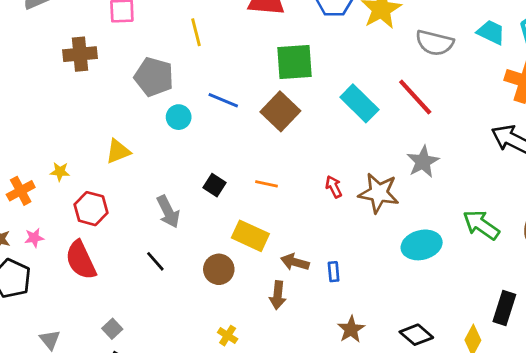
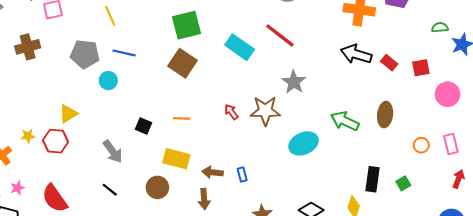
blue line: (223, 100) -> (124, 53), moved
red hexagon: (91, 209) -> (56, 141), moved

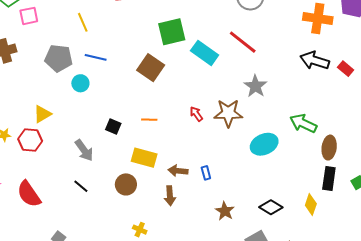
green square: (187, 25) -> (172, 32), moved
brown ellipse: (385, 115) -> (329, 148), moved

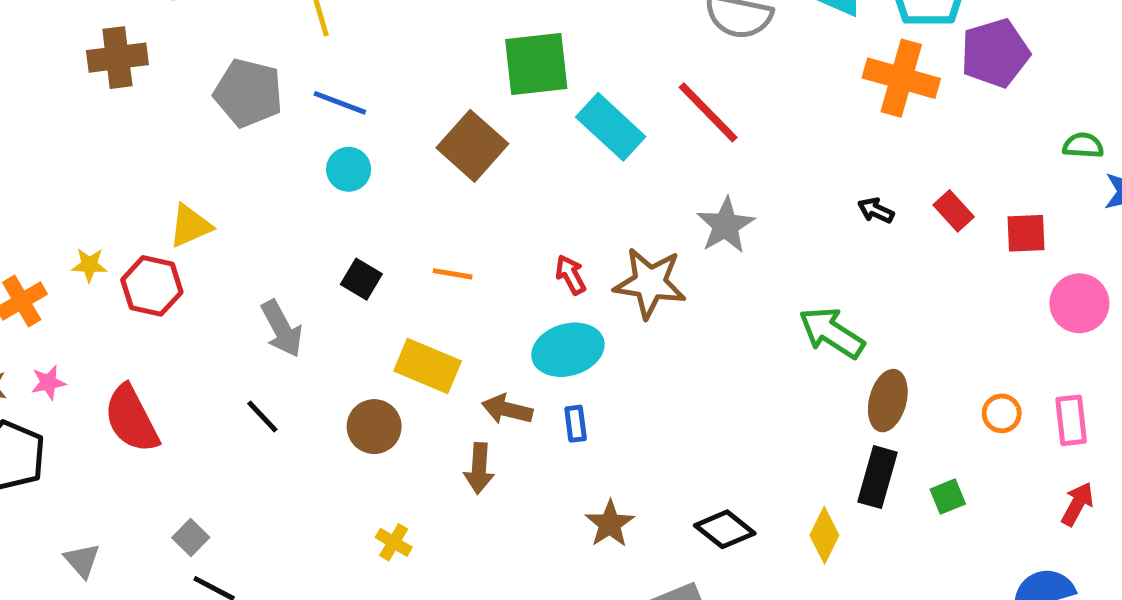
black arrow: (315, 60) -> (876, 210), moved, size x0.5
cyan circle: (80, 83) -> (349, 169), moved
cyan ellipse: (264, 144) -> (568, 350), moved

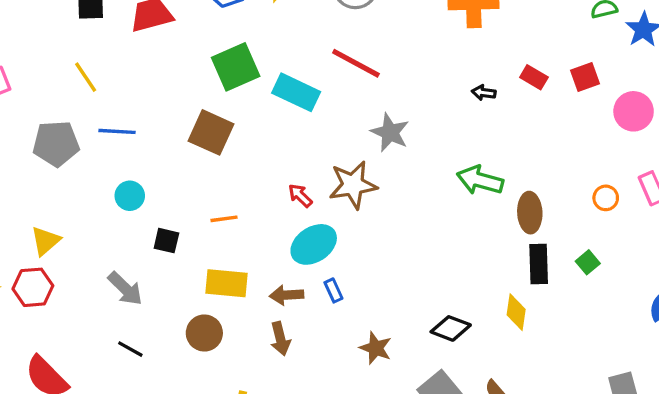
cyan circle: (349, 169) -> (130, 196), moved

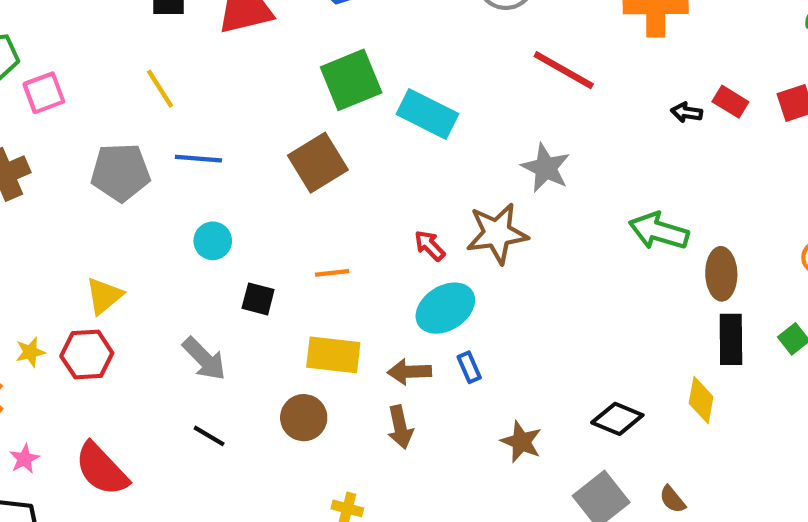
red line: (356, 63) -> (564, 70), moved
black arrow: (484, 93) -> (687, 112), moved
brown square: (211, 132) -> (318, 163), turned 33

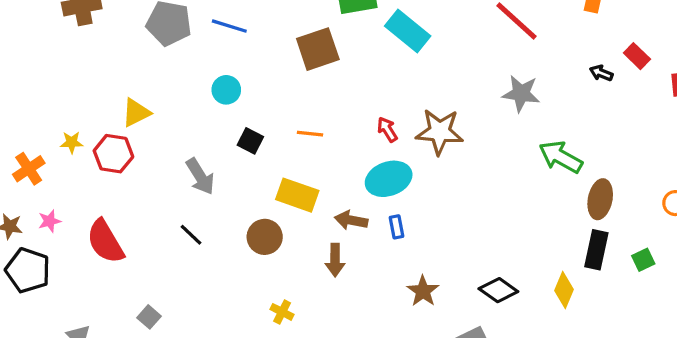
red rectangle: (730, 102) -> (637, 56), moved
gray star: (546, 168) -> (521, 93), moved, turned -30

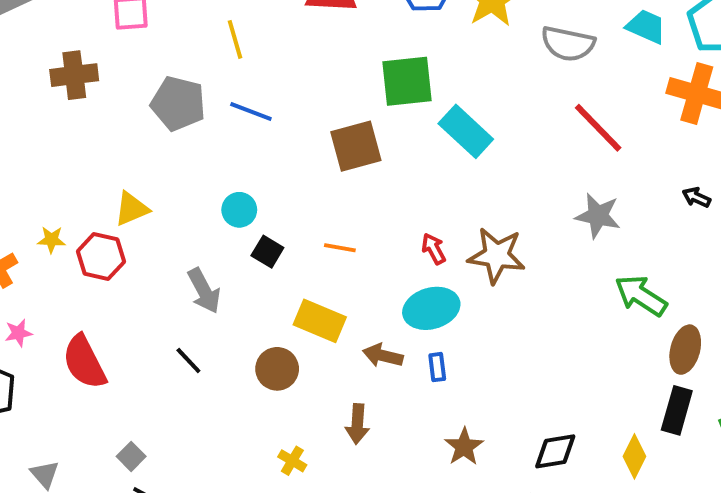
cyan circle: (226, 90) -> (239, 210), moved
brown arrow: (335, 260) -> (357, 424), moved
black diamond: (498, 290) -> (555, 451), turned -48

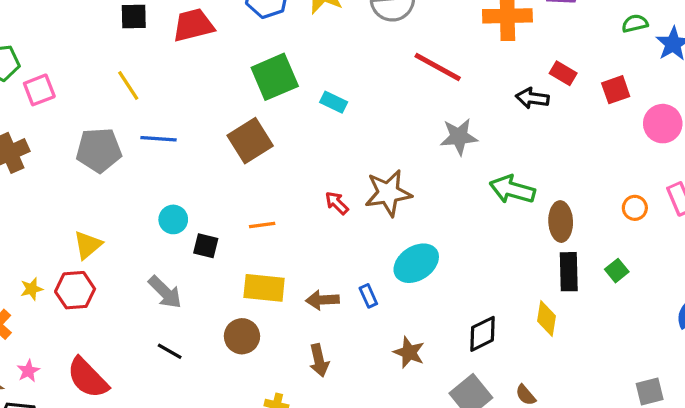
cyan rectangle: (466, 131) -> (334, 102), size x0.6
black arrow: (696, 197) -> (532, 98), size x1.4
cyan ellipse: (431, 308) -> (416, 263), moved

